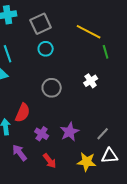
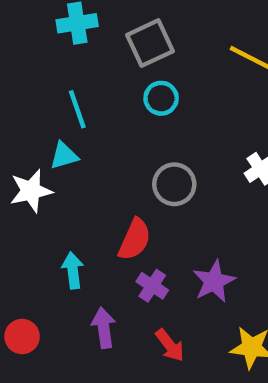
red semicircle: (23, 113) -> (135, 239), moved
purple arrow: (20, 153) -> (104, 328), turned 30

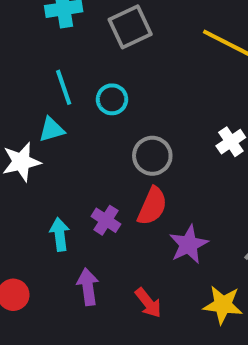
cyan circle: (161, 98) -> (112, 99), moved
red semicircle: (135, 239) -> (152, 206), moved
purple cross: (152, 286) -> (106, 220), moved

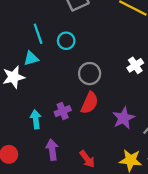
purple cross: (106, 220) -> (63, 111), turned 35
purple star: (189, 244) -> (124, 118), moved

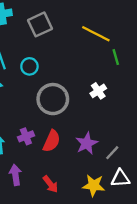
gray circle: (90, 74) -> (53, 99), size x1.4
red semicircle: (90, 103) -> (52, 141), moved

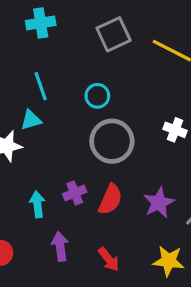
gray square: (40, 24) -> (114, 34), moved
cyan circle: (29, 66) -> (97, 96), moved
white cross: (98, 91) -> (175, 130), turned -35

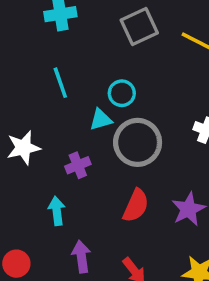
cyan triangle: (31, 120) -> (101, 120), moved
purple cross: (75, 193) -> (78, 165), moved

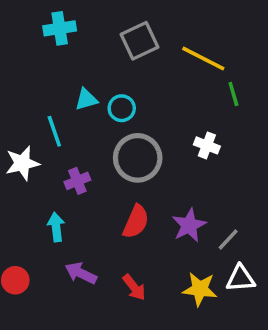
cyan line: (60, 83) -> (54, 131), moved
cyan triangle: (101, 120) -> (86, 99), moved
purple arrow: (81, 257) -> (81, 273), turned -56

